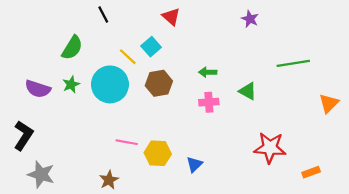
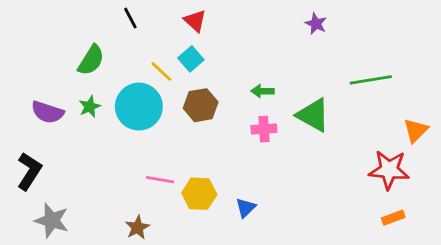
red triangle: (171, 17) -> (195, 21), moved
green triangle: (248, 91) -> (313, 115), size x1.5
red star: (270, 148) -> (389, 170), moved

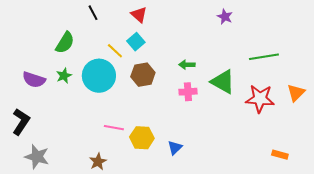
red star: (389, 170) -> (260, 99), moved
orange rectangle: (393, 218) -> (280, 155), turned 35

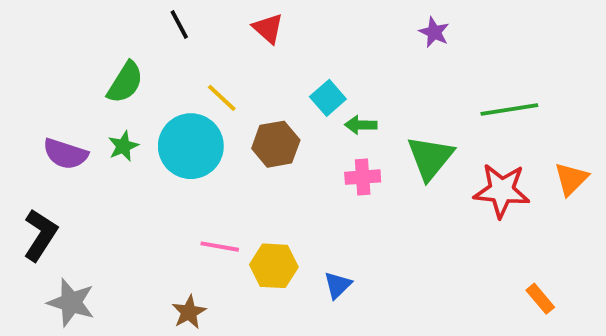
cyan square: (136, 42) -> (328, 98), moved
green triangle: (223, 82) -> (430, 158), turned 40
orange rectangle: (280, 155) -> (540, 299), turned 35

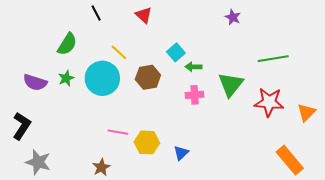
orange triangle: (571, 179) -> (306, 112), moved
orange rectangle: (540, 299) -> (290, 160), size x1.8

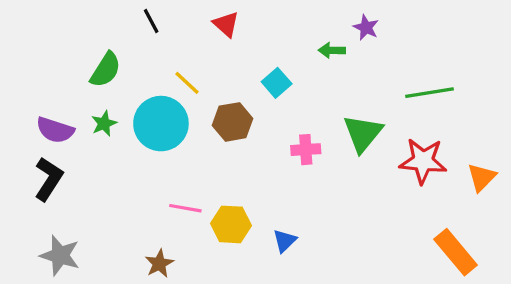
green arrow: (193, 67) -> (332, 50), moved
black L-shape: (22, 126) -> (49, 179), moved

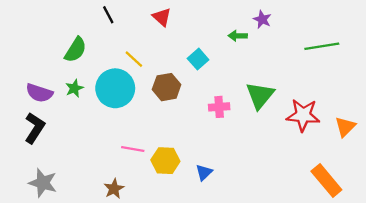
green line: (430, 93) -> (322, 46), moved

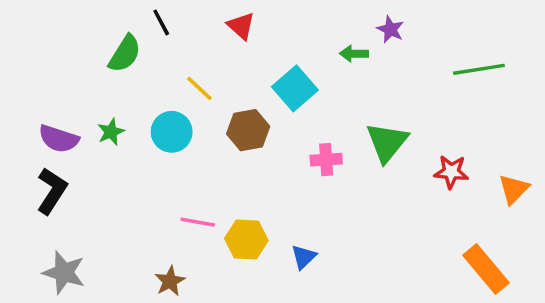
green semicircle: (76, 50) -> (125, 54), moved
cyan square: (198, 59) -> (295, 88), size x1.4
cyan circle: (115, 88) -> (172, 132), size x0.7
red star: (303, 115) -> (451, 172), size x0.7

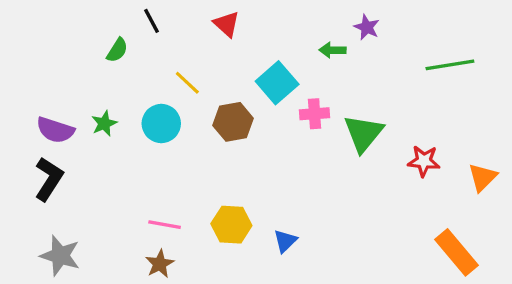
green semicircle: (125, 54) -> (117, 50), size x0.7
pink cross: (326, 160) -> (315, 114), moved
pink line: (198, 222) -> (165, 225), moved

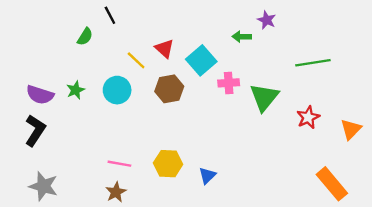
red triangle: (227, 24) -> (165, 49), moved
green line: (450, 65) -> (313, 63), moved
red star: (424, 161) -> (308, 117), turned -30

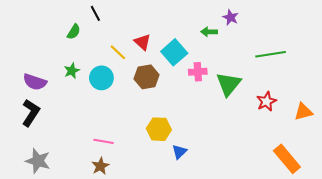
green star: (76, 90) -> (72, 71), moved
orange triangle: (351, 129) -> (303, 112), turned 30
yellow hexagon: (168, 164) -> (159, 129), moved

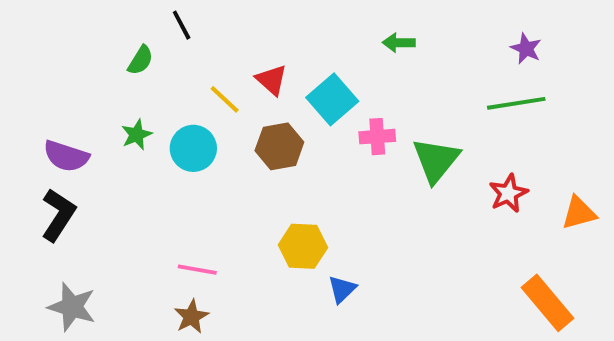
purple star: (231, 17) -> (526, 49), moved
green arrow: (209, 32) -> (399, 43), moved

